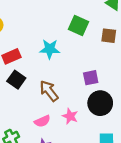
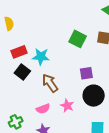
green square: (78, 26) -> (78, 39), moved
cyan star: (50, 49) -> (41, 57), moved

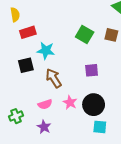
red rectangle: (19, 52) -> (28, 32), moved
black square: (22, 72) -> (26, 65), turned 35
black circle: (94, 96) -> (94, 105), moved

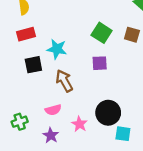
red rectangle: (28, 32) -> (26, 34), moved
purple square: (92, 70) -> (100, 63), moved
pink star: (70, 102) -> (79, 124), moved
cyan square: (100, 127) -> (123, 134), moved

